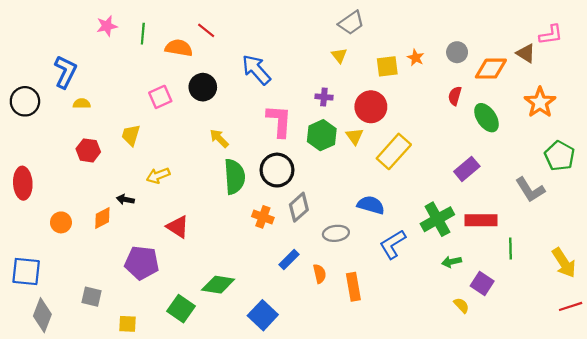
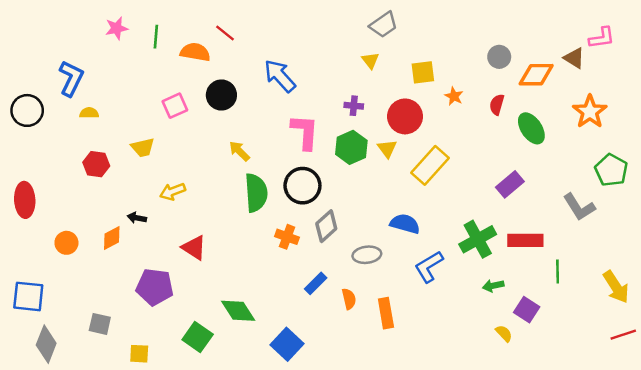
orange star: (416, 58) -> (454, 96), moved
yellow trapezoid: (131, 135) -> (143, 147), turned -120
green diamond: (218, 285) -> (238, 311), turned 48

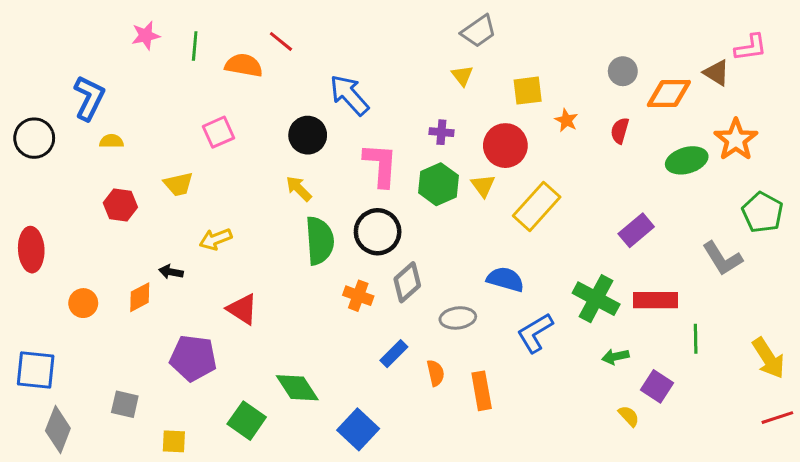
black circle: (221, 95) -> (308, 135), moved
green ellipse: (531, 128) -> (687, 160), moved, turned -72
green cross: (478, 239) -> (596, 299), turned -33

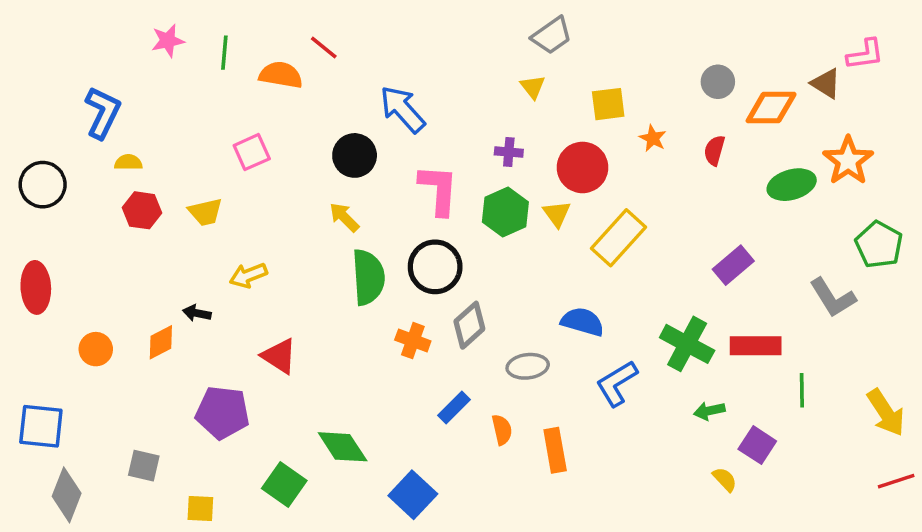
black circle: (34, 138) -> (43, 185), moved
red hexagon: (120, 205) -> (142, 210), moved

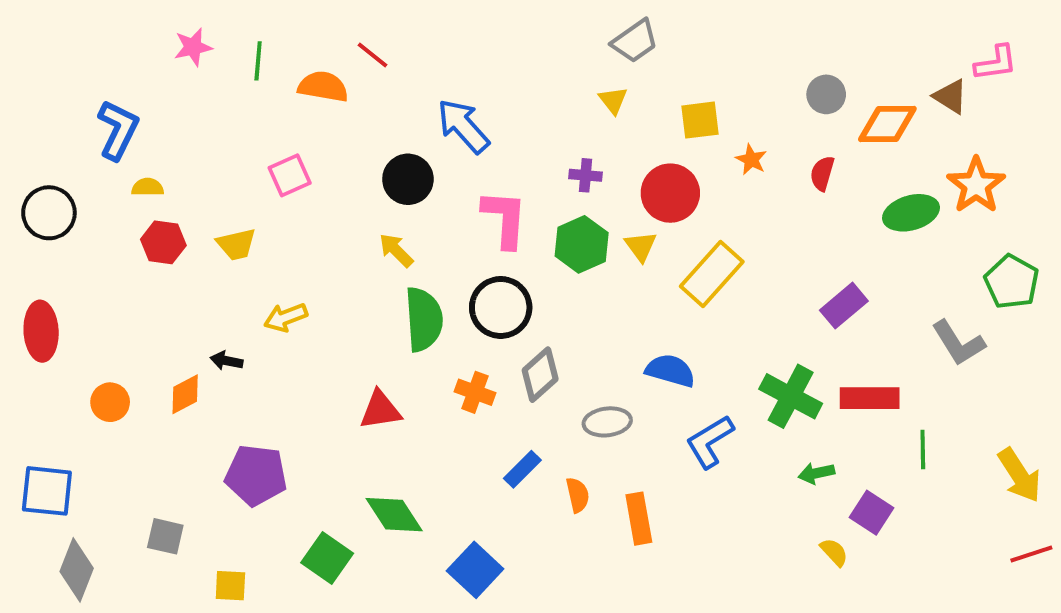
red triangle: (279, 356) -> (380, 410), moved, turned -42

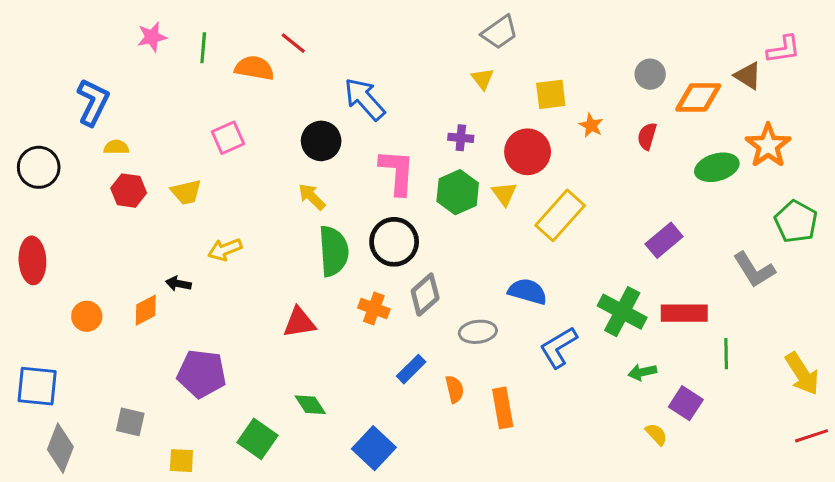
green diamond: (394, 515) -> (310, 405), size x0.7

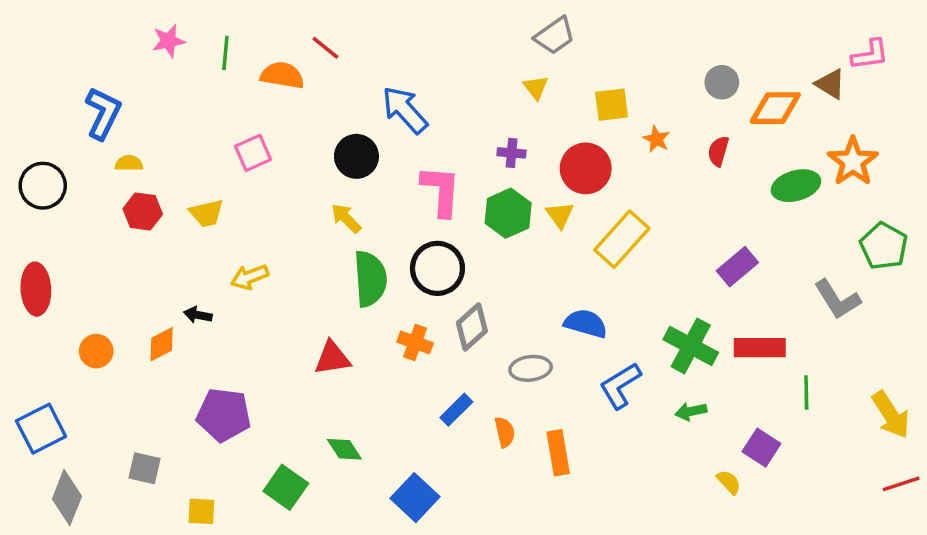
green arrow: (642, 372) -> (691, 411), moved
blue square: (37, 386) -> (41, 429), turned -33

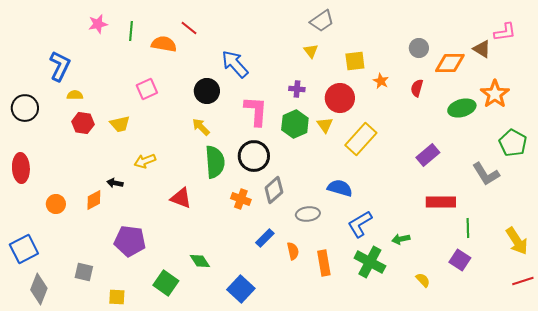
green cross: (691, 346) -> (370, 262), moved
red triangle: (332, 358) -> (181, 198), moved, turned 30
purple square: (761, 448) -> (460, 260), moved

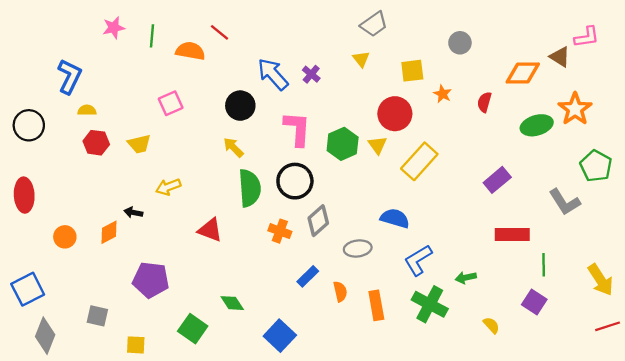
gray circle: (419, 48) -> (460, 43), moved
purple cross: (297, 89) -> (311, 74), moved, turned 35

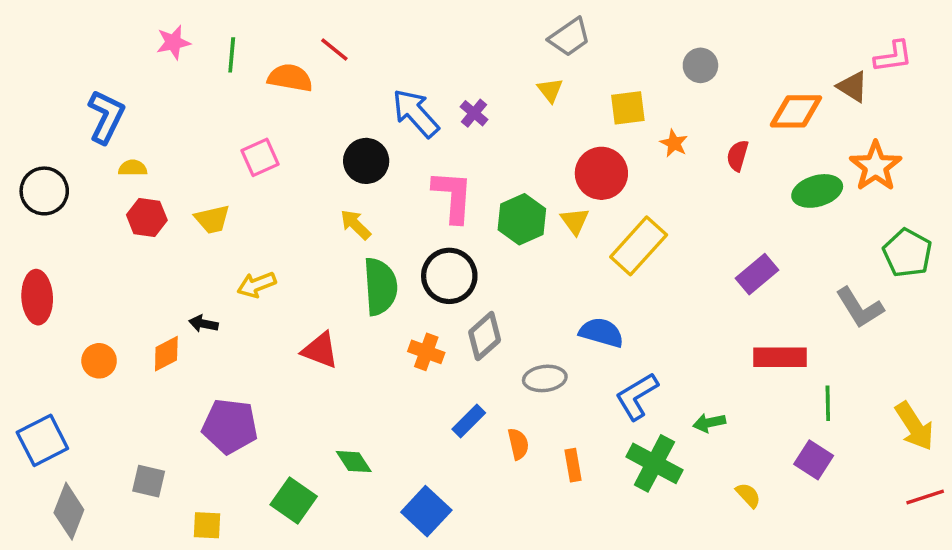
orange rectangle: (376, 305) -> (573, 465), size x0.7

